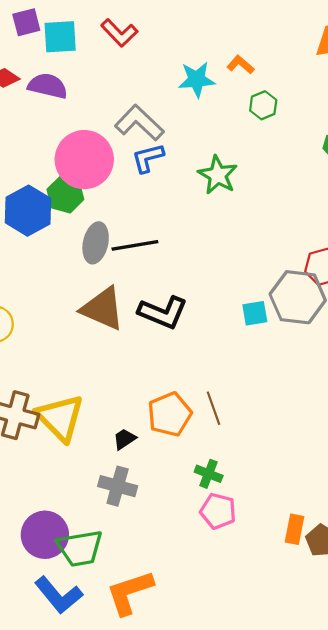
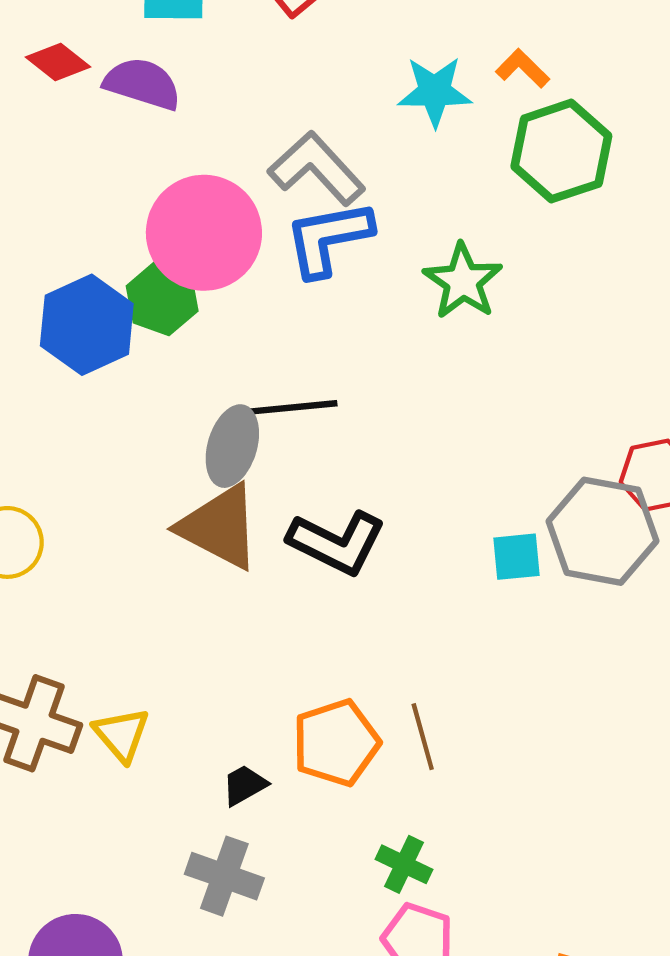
green hexagon: (263, 105) -> (561, 151), size x1.8
blue L-shape: (148, 158) -> (328, 238), size x1.4
gray ellipse: (96, 243) -> (232, 446), moved
yellow triangle: (60, 418) -> (121, 734), size x0.6

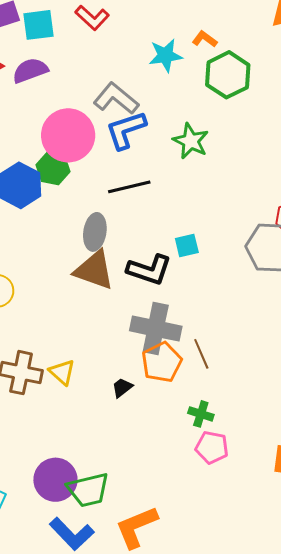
purple semicircle: (142, 84) -> (30, 70), turned -30
black line: (291, 408) -> (129, 187), moved
cyan square: (516, 557) -> (187, 246), moved
gray cross: (224, 876) -> (156, 329), moved, size x1.4

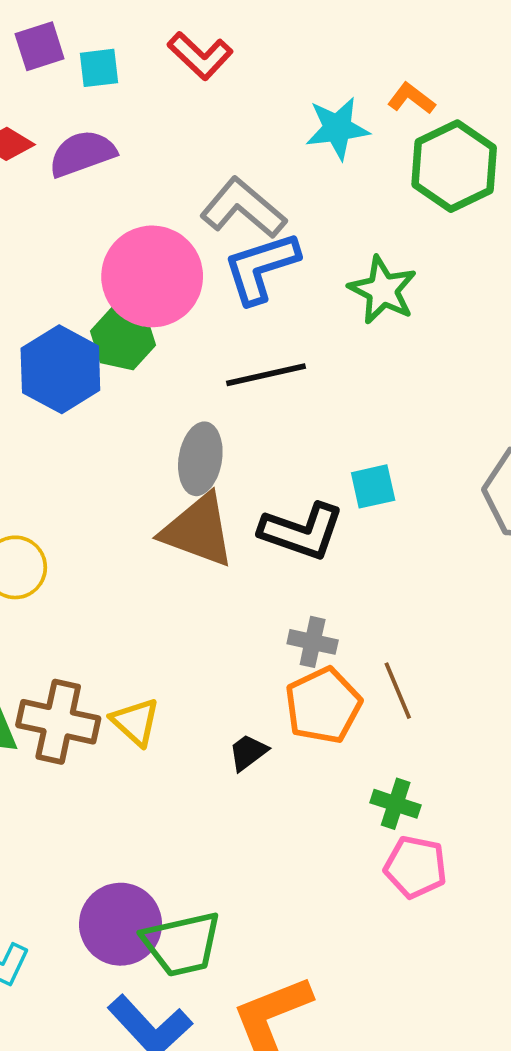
cyan square: (38, 25) -> (99, 68), size x0.7
gray cross: (156, 329) -> (313, 642), size x0.5

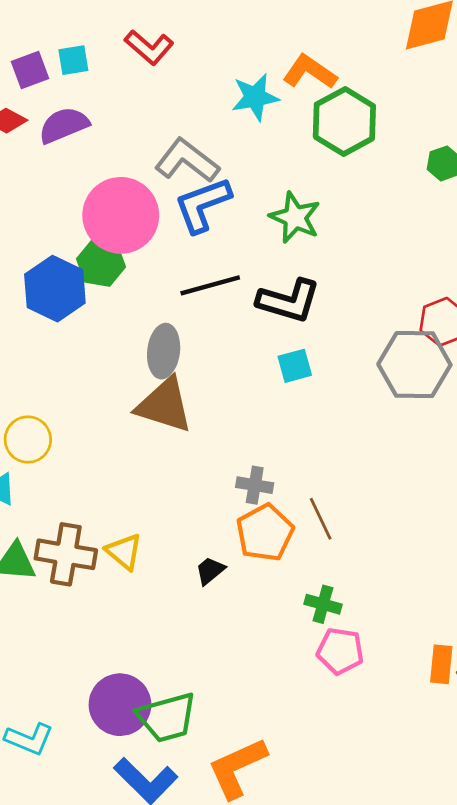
purple square: (40, 46) -> (30, 70), moved
orange L-shape: (411, 98) -> (310, 72), size x1.5
black L-shape: (302, 531) -> (289, 301), moved

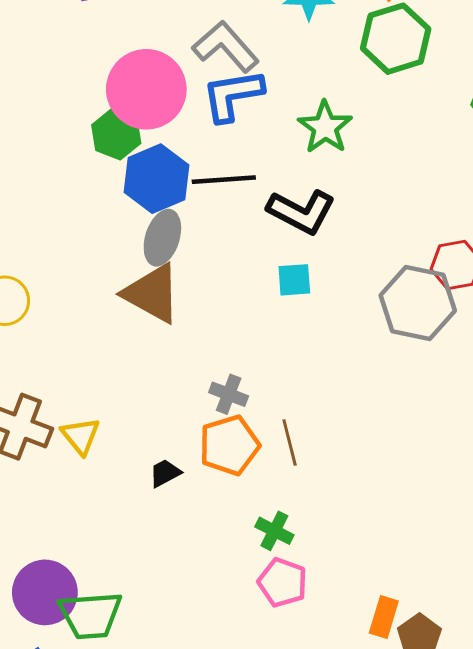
blue hexagon: (55, 289) -> (157, 179), moved

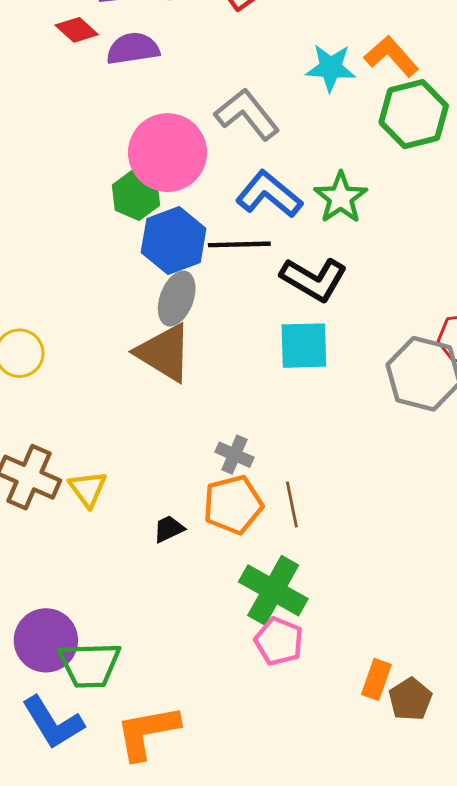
blue L-shape: (233, 95) -> (269, 194), moved, turned 46
cyan square: (294, 280) -> (304, 346), size x1.5
green cross: (274, 531) -> (273, 590), size x1.8

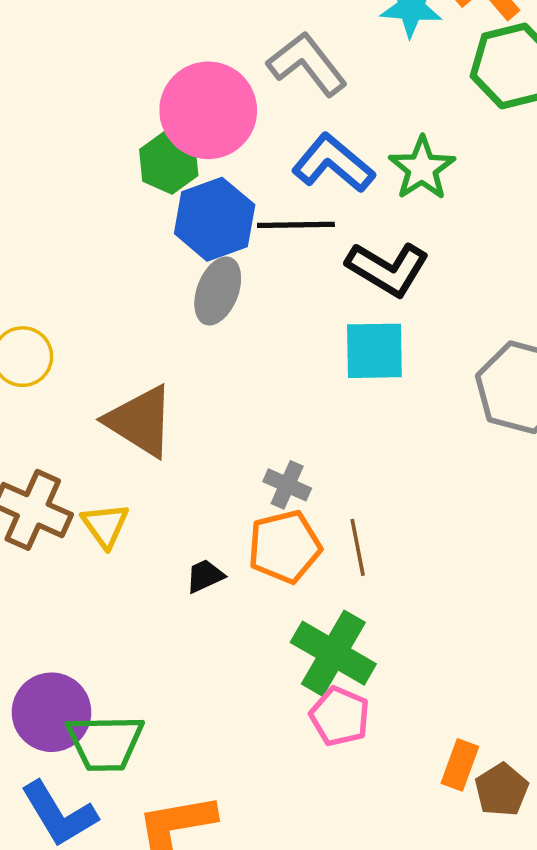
brown triangle: (164, 353) -> (140, 421), moved

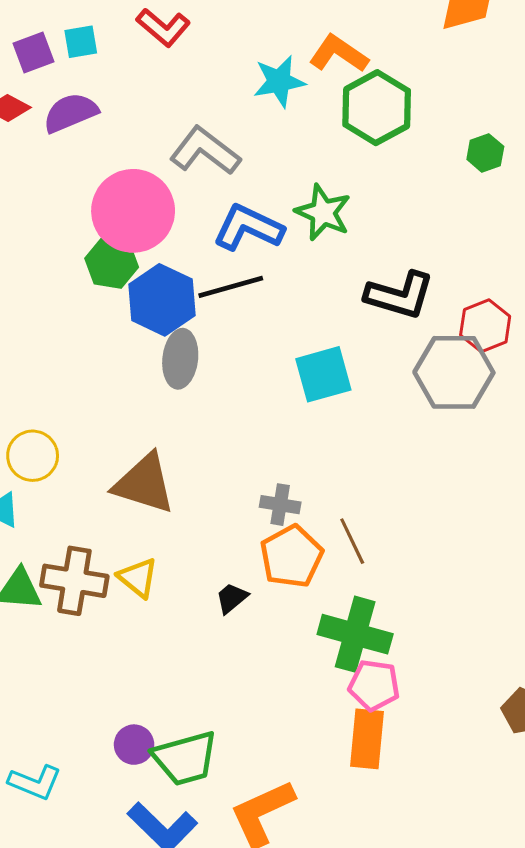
black L-shape: (388, 269) -> (400, 295), moved
purple circle: (52, 712) -> (134, 745), size x0.6
orange rectangle: (460, 765) -> (367, 739), moved, size x1.4

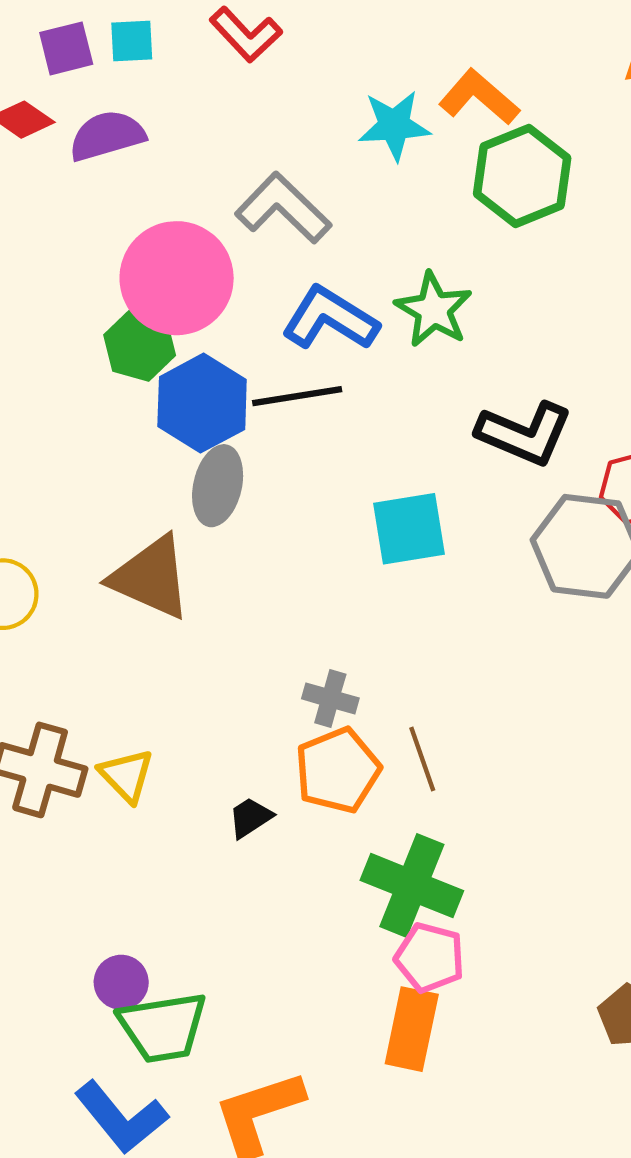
brown triangle: (144, 484) -> (151, 577), moved
purple circle: (134, 745) -> (121, 982), moved

